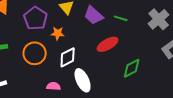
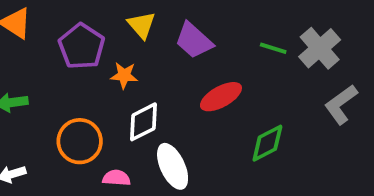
green line: (121, 18) -> (273, 48), moved
orange circle: (35, 53) -> (80, 141), moved

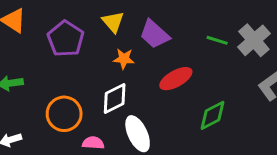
orange star: (124, 75) -> (124, 59), moved

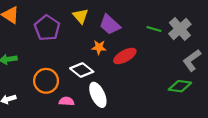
orange star: (124, 59) -> (99, 47), moved
white diamond: (115, 99) -> (82, 70), turned 65
green diamond: (213, 115) -> (180, 86), moved, turned 35

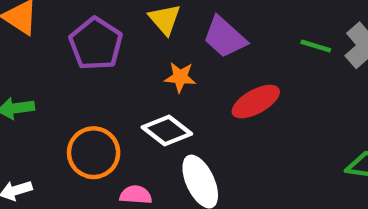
orange star: (99, 47) -> (180, 77), moved

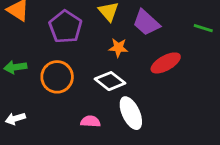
orange circle: (94, 153) -> (57, 77), moved

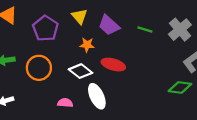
green line: (203, 28) -> (145, 30), moved
red ellipse: (166, 63) -> (113, 65), moved, turned 45

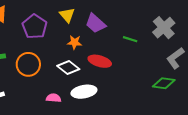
green line: (145, 30) -> (130, 39), moved
white ellipse: (97, 96) -> (84, 92), turned -75

